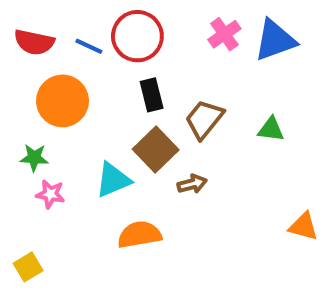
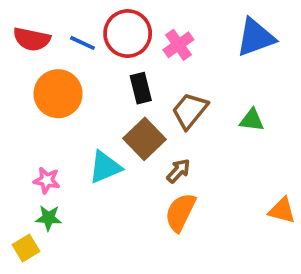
pink cross: (224, 34) -> (178, 45), moved
green star: (34, 158) -> (49, 218), moved
brown arrow: (192, 184) -> (178, 171), turned -32
orange semicircle: (139, 235) -> (180, 212), moved, turned -54

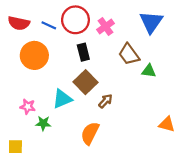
blue triangle: (256, 37) -> (151, 22), turned -35
brown trapezoid: (190, 111) -> (129, 54), moved, turned -75
orange semicircle: (180, 212) -> (90, 133), moved
green star: (49, 218) -> (43, 123), moved
yellow square: (26, 248) -> (15, 147), turned 32

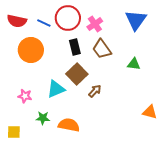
brown trapezoid: (129, 54) -> (102, 49), moved
green star: (43, 123) -> (43, 118), moved
orange semicircle: (90, 133) -> (69, 125), moved, turned 75

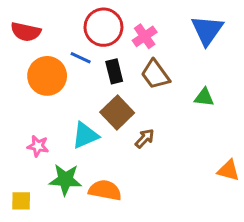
blue line: (44, 23) -> (81, 58), moved
green star: (43, 118) -> (65, 180), size x1.5

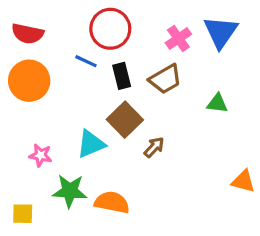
pink cross: (145, 36) -> (178, 38), moved
brown trapezoid: (155, 74) -> (165, 79), turned -84
orange circle: (47, 76) -> (29, 81), moved

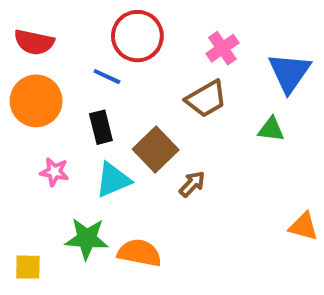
blue triangle: (221, 32) -> (289, 73), moved
black rectangle: (122, 76) -> (101, 127), moved
pink star: (41, 155) -> (54, 172), moved

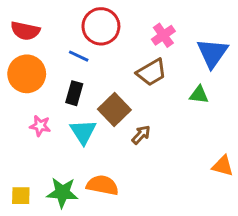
black rectangle: (101, 127) -> (74, 93), turned 30
cyan triangle: (113, 180) -> (83, 132), turned -40
green star: (87, 239) -> (62, 193), moved

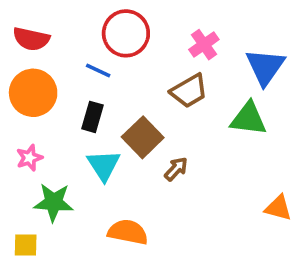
green triangle: (199, 95) -> (248, 119), size x1.5
pink star: (40, 126) -> (29, 158), moved, turned -30
green star: (62, 193) -> (54, 202), moved

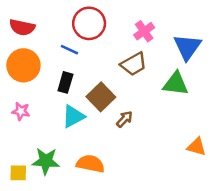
pink star: (29, 158) -> (21, 111), turned 30
cyan triangle: (104, 165) -> (73, 116), turned 35
green star: (54, 202) -> (46, 161), moved

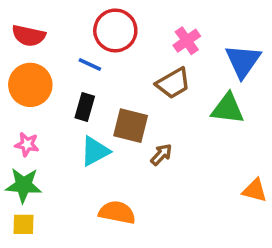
brown square: (101, 97) -> (131, 126), turned -32
green star: (46, 161) -> (24, 185), moved

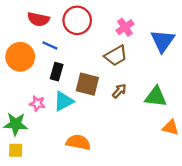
red semicircle: (29, 36) -> (38, 19), moved
blue line: (90, 64) -> (50, 45), moved
green triangle: (228, 109) -> (156, 97), moved
pink star: (27, 144) -> (37, 104), moved
brown arrow: (161, 155) -> (119, 91), moved

